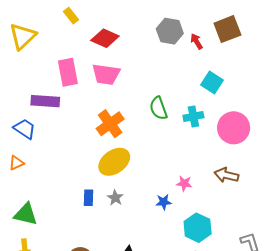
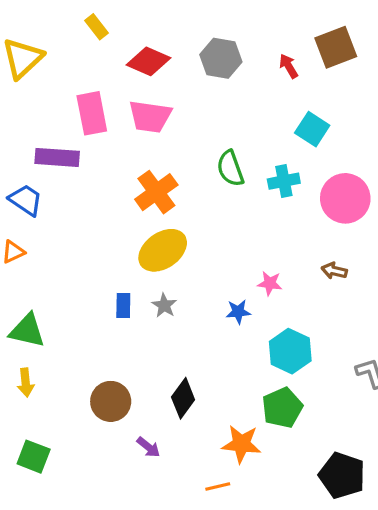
gray hexagon: (170, 31) -> (221, 58), moved
brown arrow: (226, 175) -> (334, 271), size x0.7

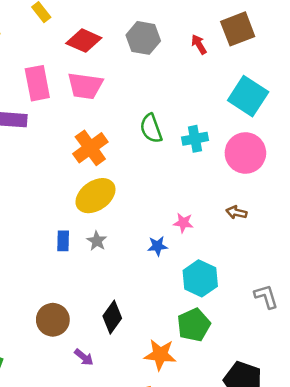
cyan square: (312, 129) -> (248, 96), moved, size x1.4

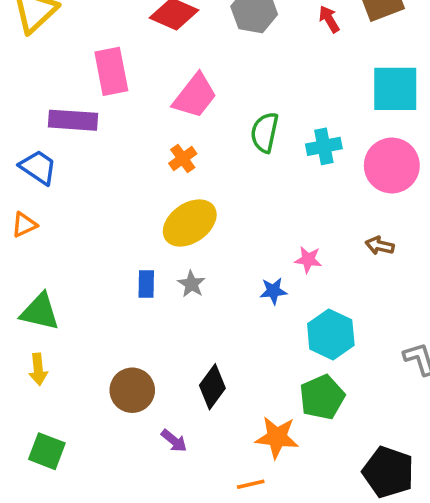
pink trapezoid: (85, 86) -> (195, 96), moved, turned -60
cyan square: (248, 96) -> (395, 89), turned -33
green semicircle: (151, 128) -> (265, 132), turned 32
orange cross: (90, 148) -> (183, 159), size x0.6

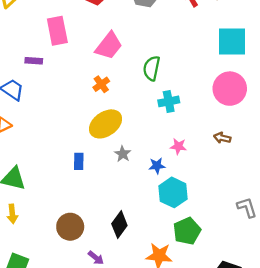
purple rectangle: (73, 120) -> (34, 61), size x0.6
cyan cross: (324, 146) -> (169, 101), moved
gray star: (191, 284) -> (123, 154), moved
cyan hexagon: (331, 334) -> (173, 192), moved

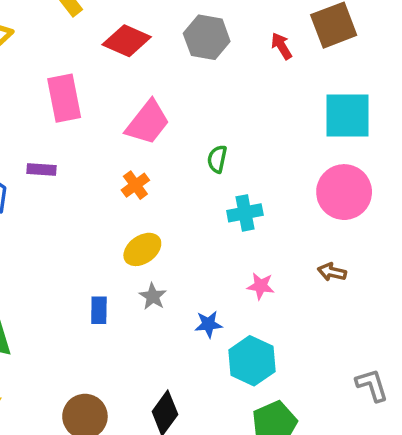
purple rectangle: (34, 61) -> (41, 169), moved
green semicircle: (152, 68) -> (217, 159), size x0.7
yellow ellipse: (106, 124) -> (142, 249), size x0.7
gray star: (123, 154) -> (153, 296), moved
blue star: (157, 166) -> (208, 324), moved

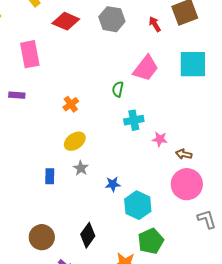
pink trapezoid: (148, 122) -> (146, 68), moved
pink circle: (344, 192) -> (187, 184), moved
pink star: (261, 286) -> (160, 139), moved

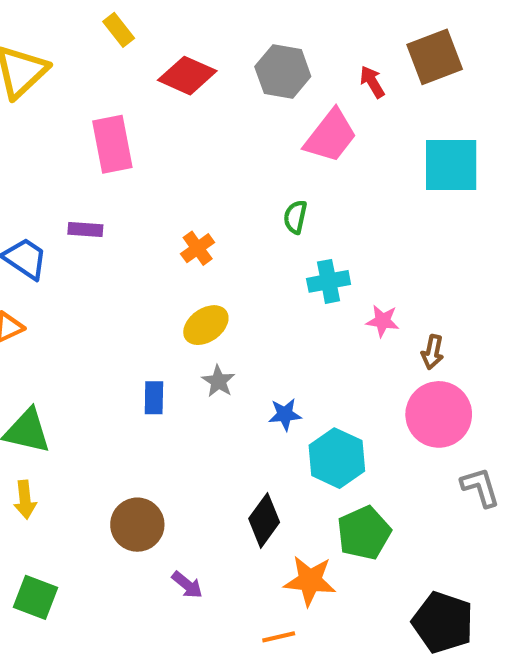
pink trapezoid: (146, 68) -> (331, 136), moved
brown arrow: (184, 154) -> (432, 352), turned -91
black diamond: (88, 235) -> (264, 520), moved

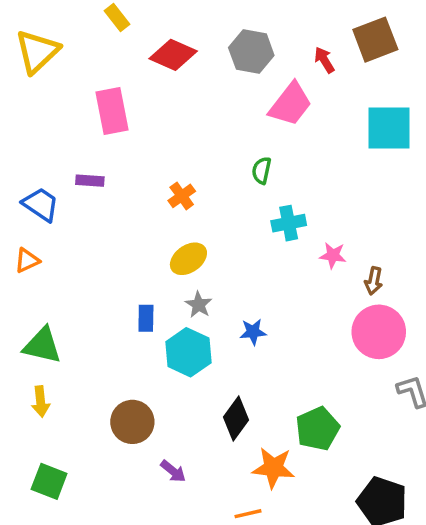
cyan hexagon: (337, 458) -> (188, 352), moved

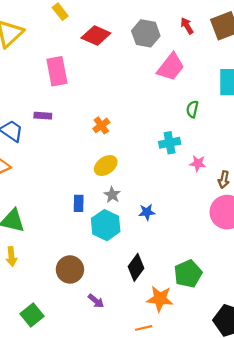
red arrow: (324, 60) -> (187, 26), moved
green semicircle: (262, 170) -> (192, 109), moved
green square: (49, 481) -> (32, 315), moved, turned 30

